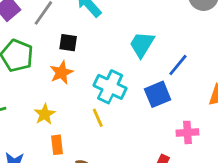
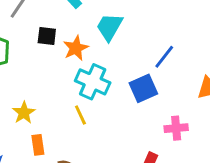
cyan trapezoid: (142, 44) -> (109, 27), moved
orange star: (61, 72) -> (76, 48), moved

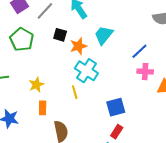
blue line: (164, 57) -> (139, 51), moved
blue square: (143, 88) -> (116, 107), moved
pink cross: (176, 128) -> (145, 72), moved

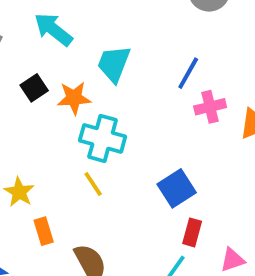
black square: (60, 35) -> (34, 88), turned -32
orange star: (78, 46) -> (74, 98), turned 30

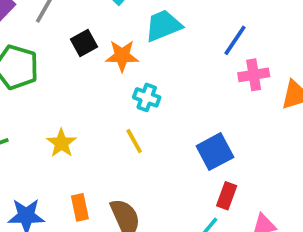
cyan trapezoid: (114, 64) -> (163, 26), turned 42
cyan cross: (103, 138) -> (147, 97), size x0.6
orange rectangle: (44, 231) -> (80, 207), moved

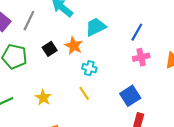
black square: (84, 43) -> (50, 49), moved
orange star: (122, 56) -> (74, 46), turned 30
pink cross: (254, 75) -> (141, 57), moved

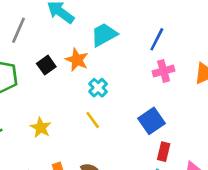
cyan cross: (89, 68) -> (98, 88), turned 32

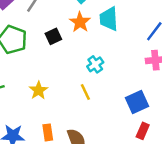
cyan trapezoid: (104, 35) -> (109, 19), turned -75
orange star: (77, 60) -> (80, 22), moved

